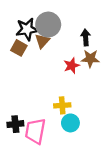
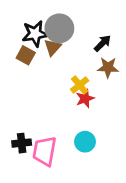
black arrow: (86, 37) -> (103, 43), turned 49
red star: (72, 66) -> (85, 99), moved
yellow cross: (62, 105) -> (80, 85), moved, turned -35

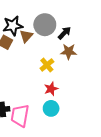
gray circle: (59, 28) -> (45, 25), moved
red star: (85, 99) -> (51, 89), moved

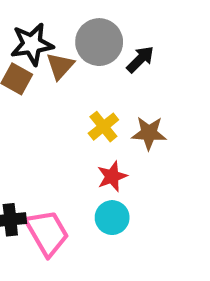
brown star: (69, 52) -> (149, 133), moved
pink trapezoid: (20, 116) -> (47, 233), turned 140

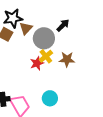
gray circle: (99, 42) -> (44, 38), moved
red star: (112, 176) -> (37, 63), moved

